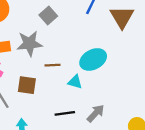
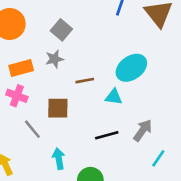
gray square: (48, 15) -> (61, 30), moved
gray star: (29, 43) -> (54, 59), size x0.6

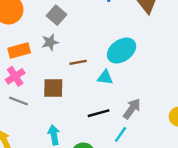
pink cross: (17, 96) -> (15, 76), turned 36
gray line: (32, 129) -> (18, 101), moved, turned -30
cyan line: (158, 158) -> (120, 134), moved

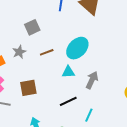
gray square: (57, 15) -> (32, 27), moved, turned 35
brown line: (78, 62) -> (47, 52), moved
gray arrow: (132, 109) -> (92, 80), moved

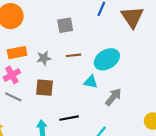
gray star: (19, 52) -> (44, 58), moved
black line: (68, 101) -> (69, 118), moved

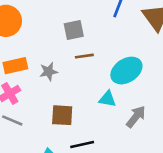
brown line: (73, 55) -> (84, 56), moved
brown square: (45, 88) -> (62, 115), moved

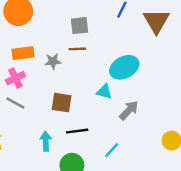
brown line: (84, 56) -> (77, 49), moved

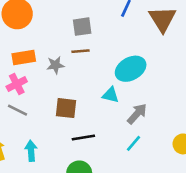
cyan arrow: (46, 141) -> (31, 151), moved
cyan line: (112, 150) -> (134, 143), moved

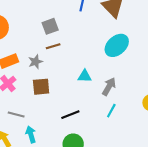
cyan ellipse: (131, 69) -> (117, 45), moved
brown square: (66, 108) -> (41, 87), moved
gray line: (18, 110) -> (16, 115), moved

